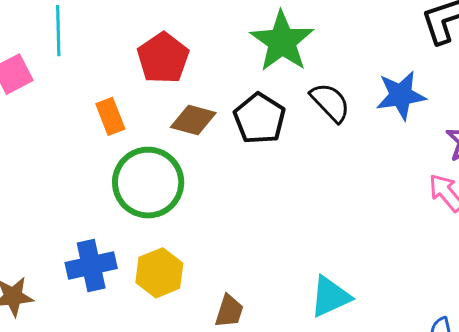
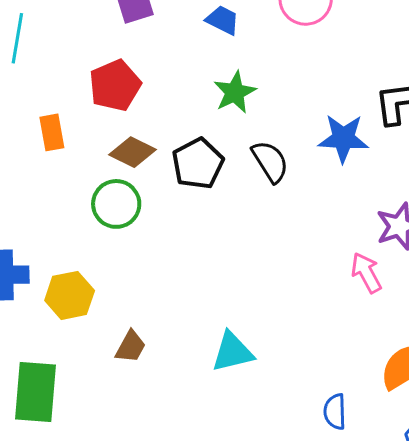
green star: (282, 41) -> (235, 92), size x0.7
blue star: (401, 95) -> (343, 138), moved
green circle: (148, 183) -> (116, 204), moved, size x0.7

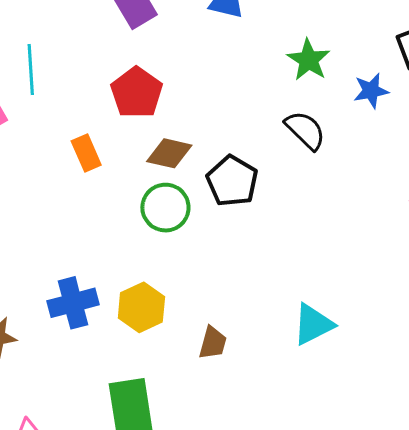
green star: (235, 92) -> (309, 60), moved
blue star: (343, 138) -> (371, 91), size x0.7
black pentagon: (198, 164) -> (232, 181), moved

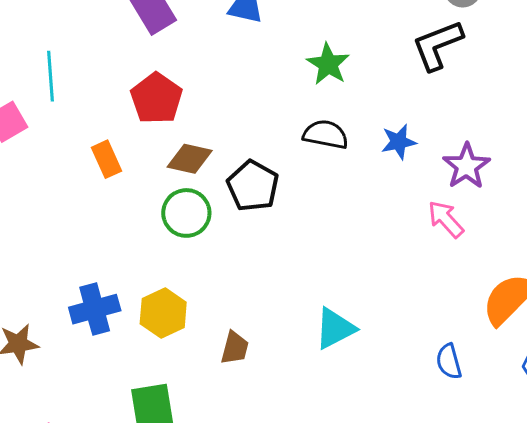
blue star: (371, 91) -> (399, 142), moved
black semicircle: (305, 130) -> (325, 134), turned -33

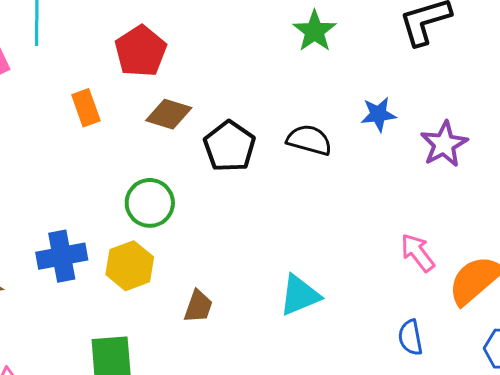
black semicircle: (325, 134) -> (309, 140), moved
green circle: (186, 213) -> (150, 203), moved
pink arrow: (446, 219) -> (418, 253), moved

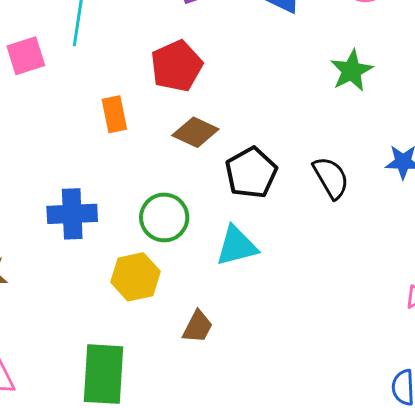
black semicircle: (309, 140) -> (331, 178), turned 36
blue cross: (62, 256) -> (72, 214), moved
cyan triangle: (300, 295) -> (237, 246), moved

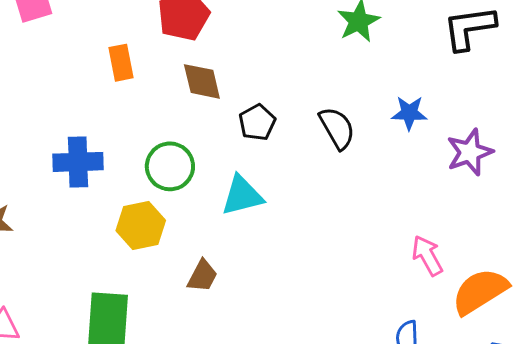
brown diamond: (195, 132) -> (202, 81), turned 51
black pentagon: (251, 173) -> (257, 122), size x0.7

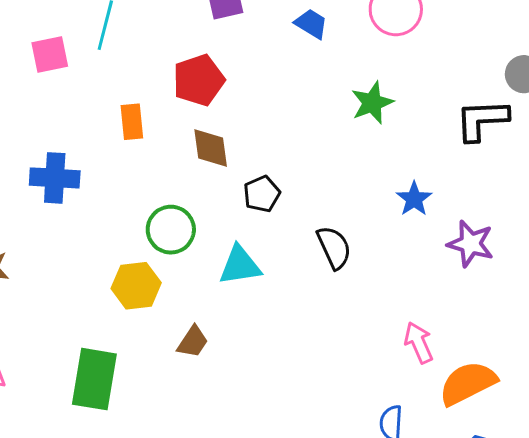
blue star: (409, 113) -> (414, 199), turned 30
black semicircle: (337, 128) -> (334, 247), moved
purple star: (470, 152) -> (471, 244), turned 30
blue cross: (78, 162) -> (55, 178), moved

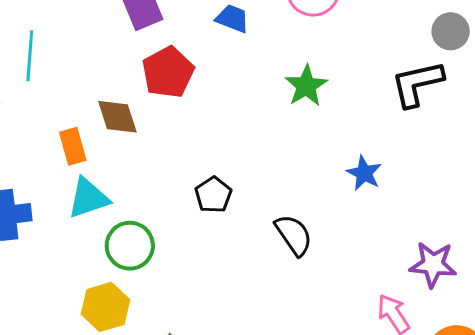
red pentagon: (199, 80) -> (168, 72), moved
brown diamond: (211, 148) -> (117, 117), moved
purple star: (471, 244) -> (433, 264), moved
cyan triangle: (240, 265) -> (88, 198), moved

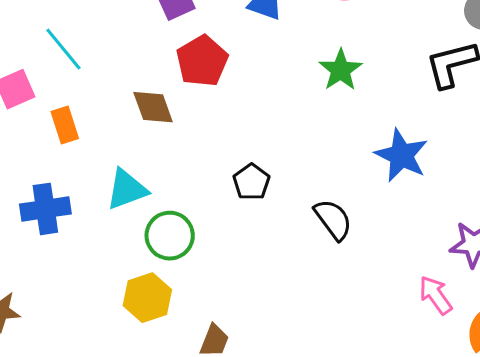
cyan line: (30, 56) -> (63, 49), turned -42
orange rectangle: (73, 146) -> (65, 125), moved
blue star: (364, 173) -> (401, 155), size x1.5

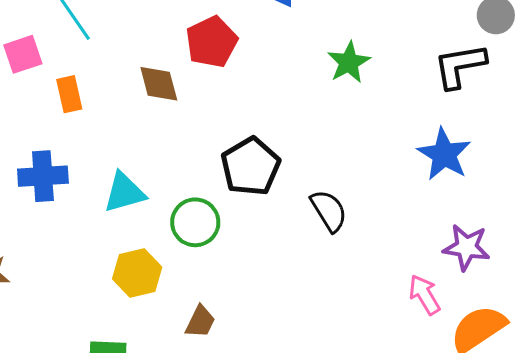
blue star: (401, 155) -> (444, 154), moved
black pentagon: (251, 182) -> (251, 167), size x1.6
cyan triangle: (127, 189) -> (124, 192), moved
green circle: (170, 236) -> (195, 222), moved

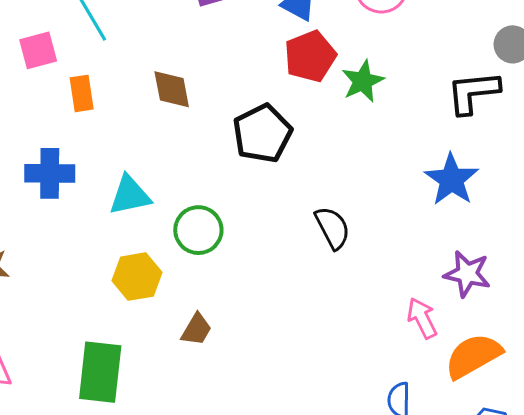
red pentagon: (212, 42) -> (310, 56), moved
black pentagon: (251, 167) -> (262, 133), moved

